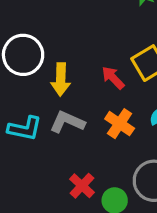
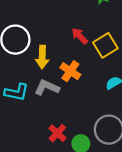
red arrow: (113, 78) -> (80, 36), moved
orange cross: (120, 124) -> (70, 71), moved

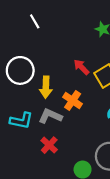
red cross: (57, 133) -> (49, 145), moved

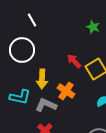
white circle: (20, 70) -> (22, 50), moved
cyan L-shape: (21, 121) -> (20, 97), moved

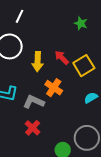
white line: (32, 20) -> (20, 16), turned 56
yellow arrow: (42, 79) -> (38, 62), moved

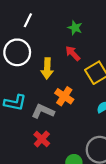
green star: (81, 23) -> (75, 28), moved
red arrow: (62, 58) -> (73, 53), moved

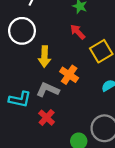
yellow arrow: (47, 68) -> (44, 57), moved
cyan L-shape: (15, 103) -> (20, 99), moved

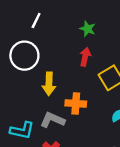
red arrow: (78, 32) -> (85, 57), turned 56
orange cross: (69, 75) -> (76, 104), turned -30

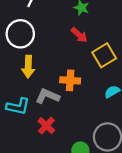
red arrow: (85, 57) -> (79, 35), turned 120
yellow arrow: (49, 84) -> (28, 67), moved

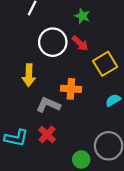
white circle: (20, 34) -> (53, 42), moved
cyan L-shape: (18, 106) -> (16, 138), moved

